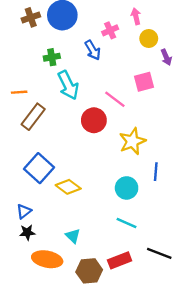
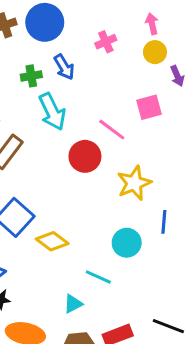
pink arrow: (136, 16) -> (152, 24), moved
blue arrow: (93, 50) -> (64, 67), moved
cyan line: (127, 223) -> (98, 277), moved
cyan triangle: (73, 236) -> (73, 304), moved, turned 49

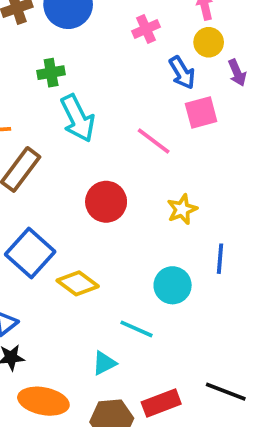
blue arrow: (64, 67) -> (182, 73), moved
red circle: (85, 156) -> (106, 202), moved
yellow star: (134, 183) -> (182, 209), size x0.7

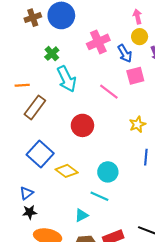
pink cross: (146, 29) -> (98, 42), moved, size x1.5
green cross: (51, 73) -> (52, 54), turned -32
yellow star: (182, 209) -> (137, 124), moved
cyan circle: (173, 285) -> (108, 172), moved

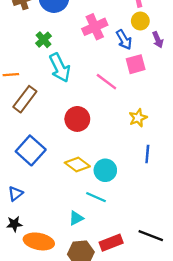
yellow diamond: (67, 171) -> (77, 164), moved
black star: (30, 212) -> (14, 224), moved

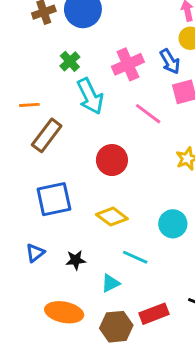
pink cross: (95, 27) -> (128, 64), moved
blue square: (31, 150) -> (54, 199), turned 36
cyan circle: (105, 170) -> (173, 224), moved
black star: (14, 224) -> (76, 260), moved

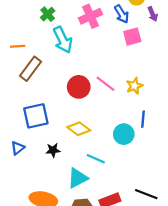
pink line: (148, 114) -> (106, 84), moved
blue triangle: (35, 253) -> (18, 148), moved
black star: (76, 260) -> (53, 150), moved
cyan triangle: (110, 283) -> (78, 178), size x1.5

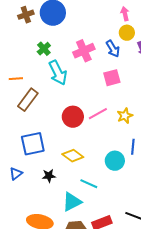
pink square: (132, 37) -> (112, 78), moved
pink line: (106, 84) -> (98, 114), turned -66

